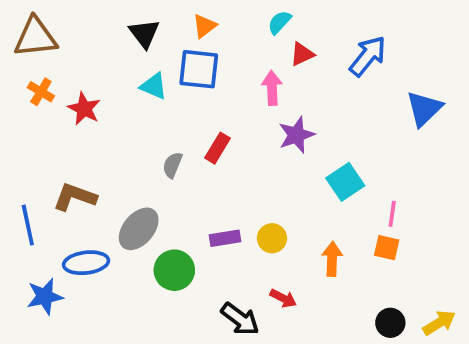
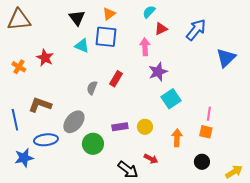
orange cross: (41, 92) -> (19, 67), moved
cyan square: (345, 182) -> (171, 99), moved
black circle: (390, 323) -> (202, 162), moved

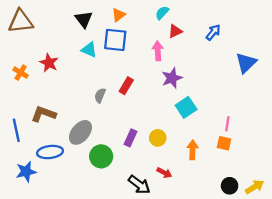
blue arrow: (196, 30) -> (213, 32), size x0.7
purple rectangle: (120, 127) -> (131, 138), turned -56
black circle: (202, 162) -> (230, 186), moved

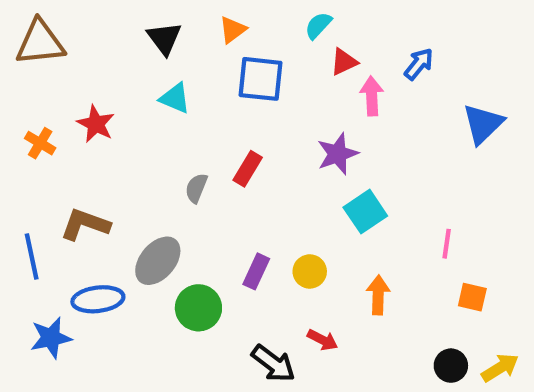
blue square: (115, 40) -> (260, 79), moved
pink arrow: (158, 51) -> (372, 96), moved
orange square: (224, 143) -> (472, 297), moved

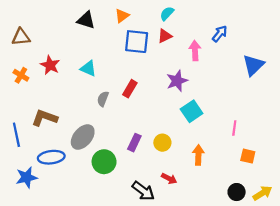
black triangle: (164, 38) -> (86, 20), turned -36
brown triangle: (40, 43) -> (21, 37), moved, size x0.7
red triangle: (344, 62) -> (165, 36), moved
cyan triangle: (175, 98) -> (88, 68), moved

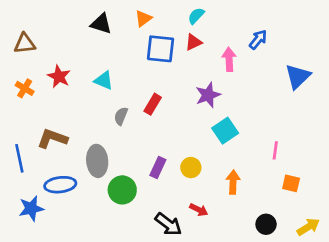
gray ellipse: (83, 137) -> (97, 161), turned -45
black circle: (237, 192) -> (266, 224), moved

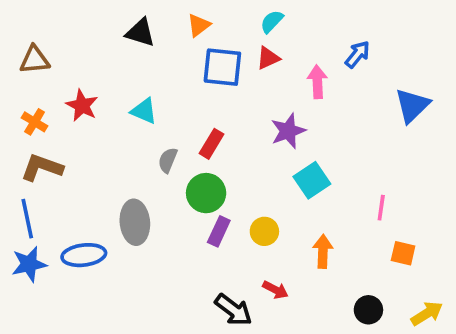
brown L-shape: (52, 139) -> (42, 167), moved
green circle: (122, 190) -> (206, 193), moved
blue star: (31, 208) -> (29, 264), moved

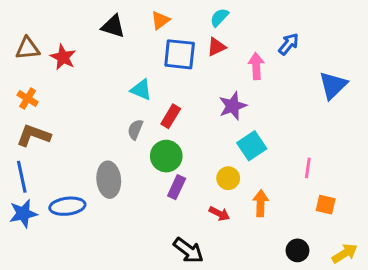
red star: (82, 105) -> (63, 57), moved
cyan triangle: (144, 111) -> (141, 90), moved
yellow circle: (264, 231) -> (228, 178), moved
red arrow: (275, 290) -> (219, 214), moved

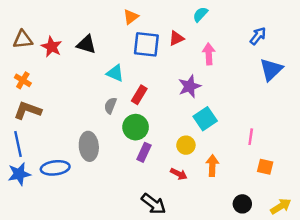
cyan semicircle: (219, 17) -> (200, 14), moved
black triangle: (113, 26) -> (86, 44), moved
blue arrow: (289, 44) -> (258, 36), moved

